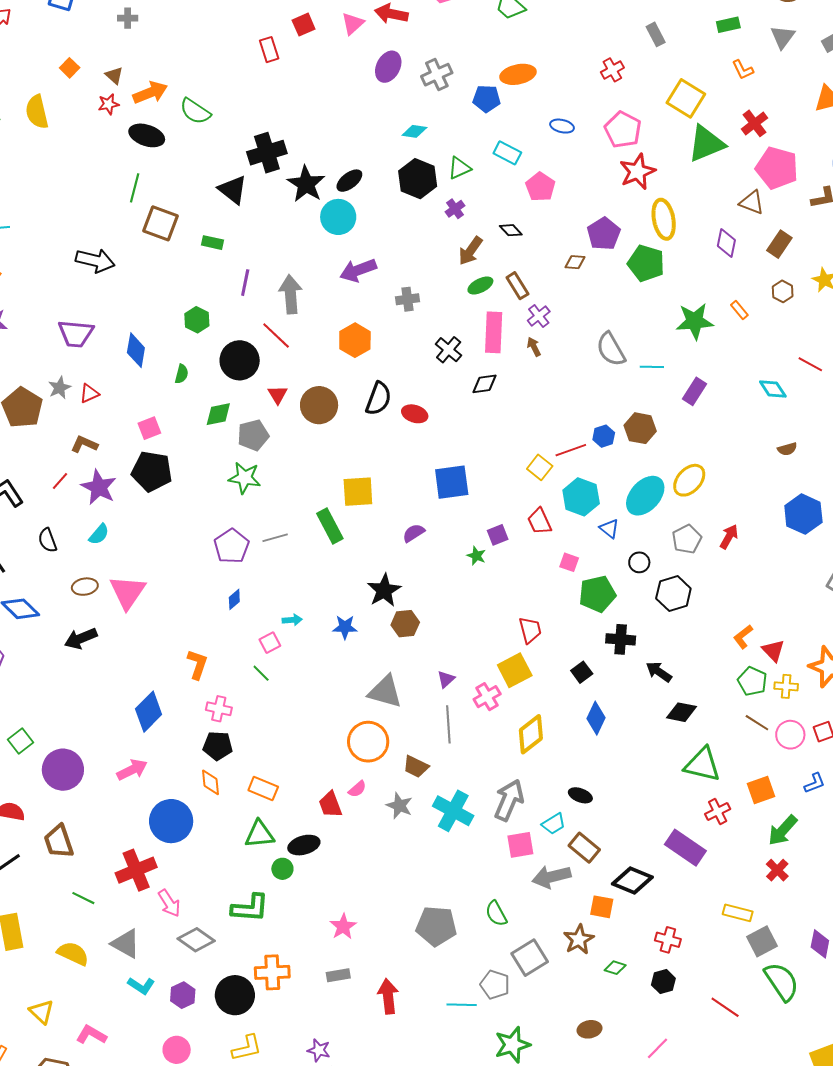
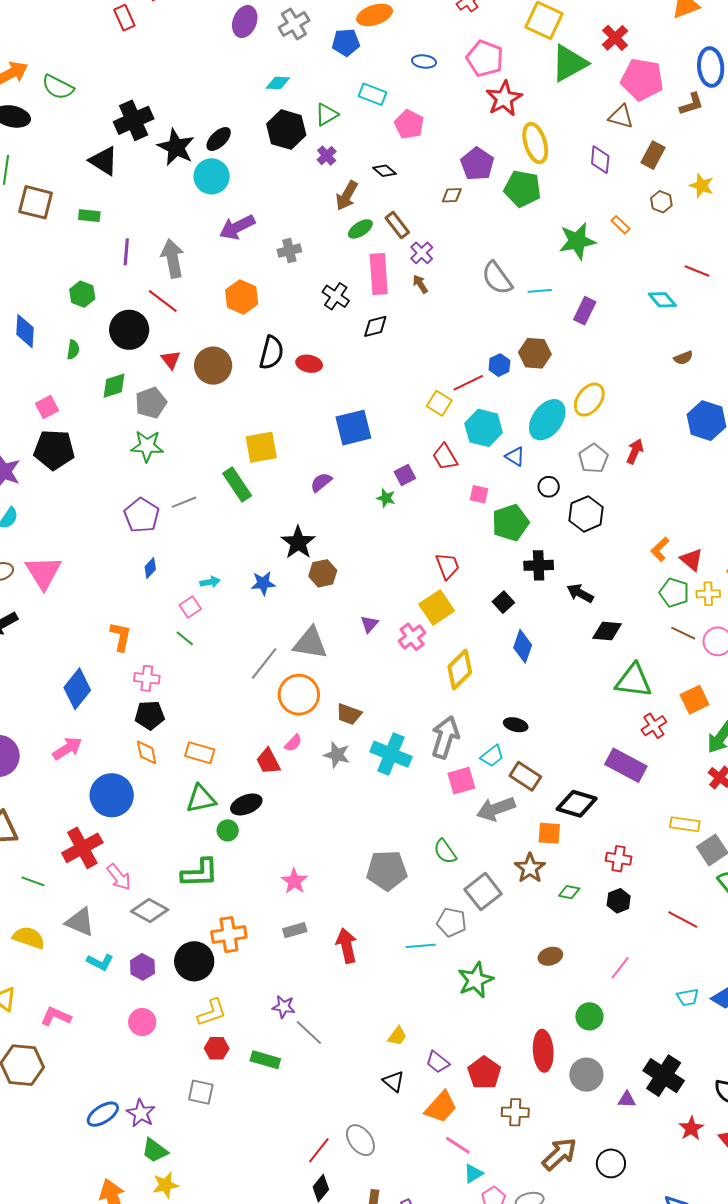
gray line: (448, 724) -> (264, 663), moved, turned 48

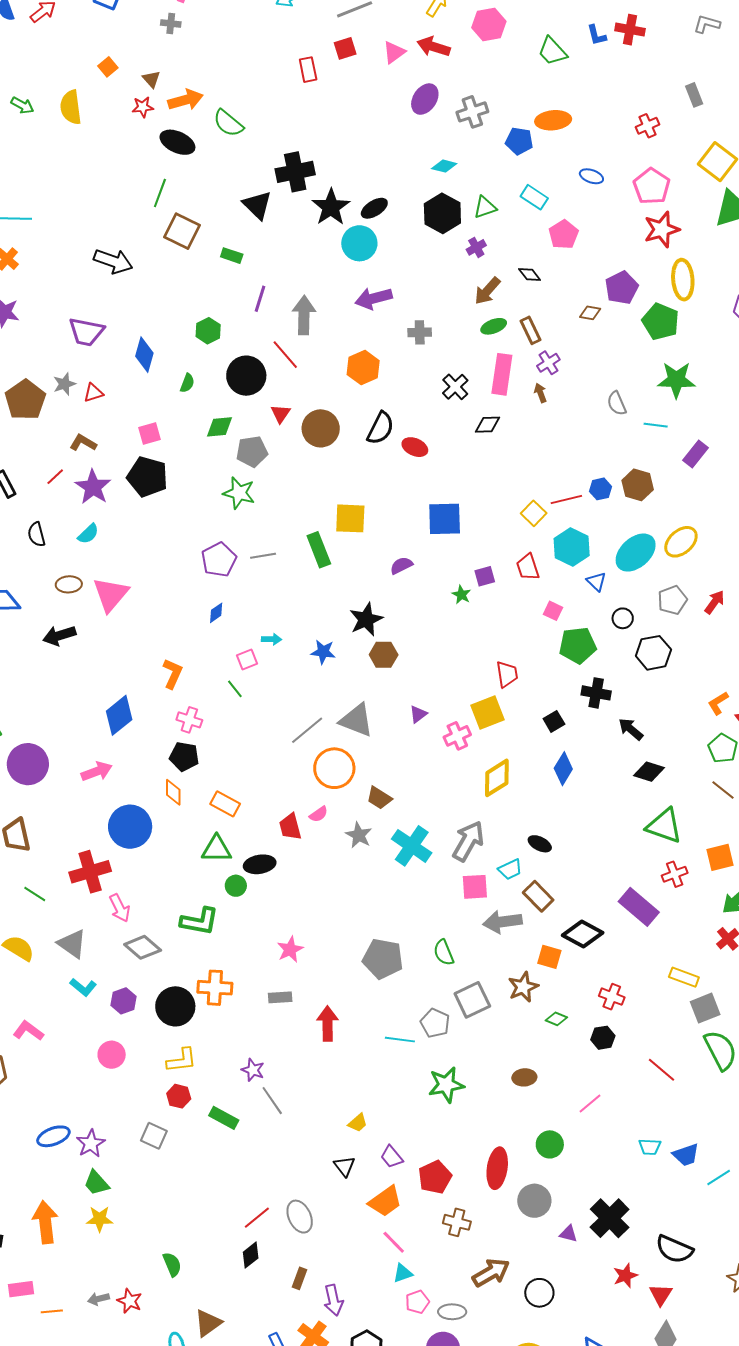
green star: (577, 241) -> (676, 380), moved
gray semicircle: (497, 278) -> (617, 403), size x0.7

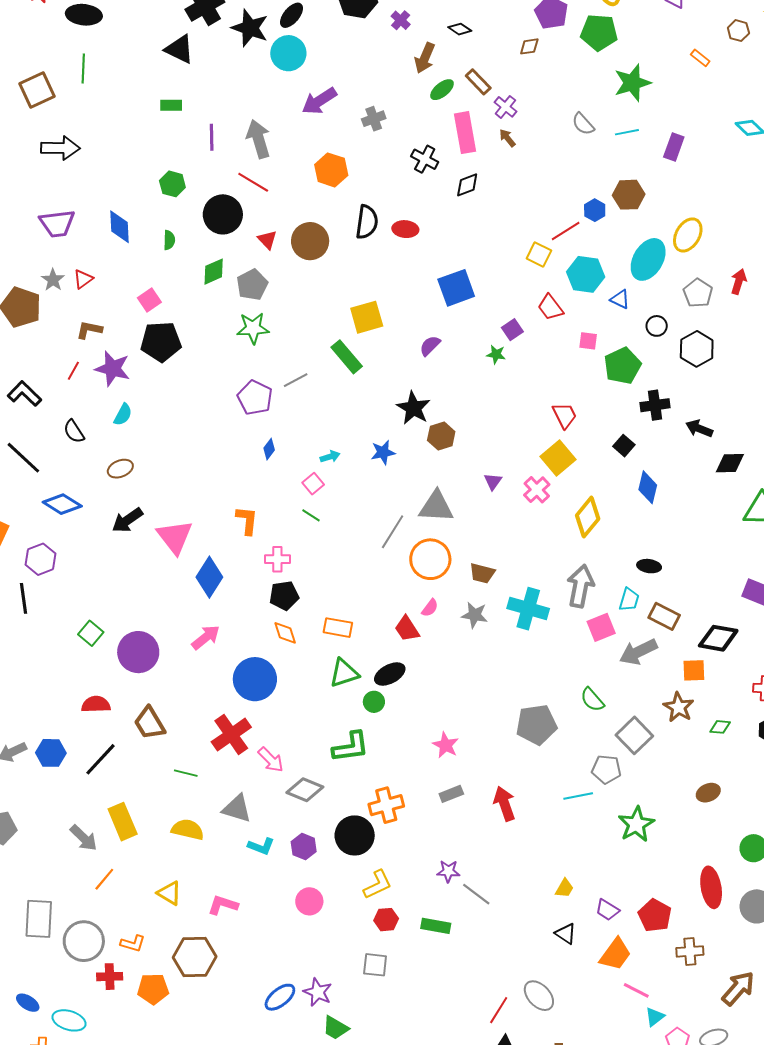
brown square: (182, 231) -> (37, 90), moved, turned -33
pink triangle: (111, 594) -> (175, 537), moved
cyan trapezoid: (510, 869) -> (629, 600), turned -30

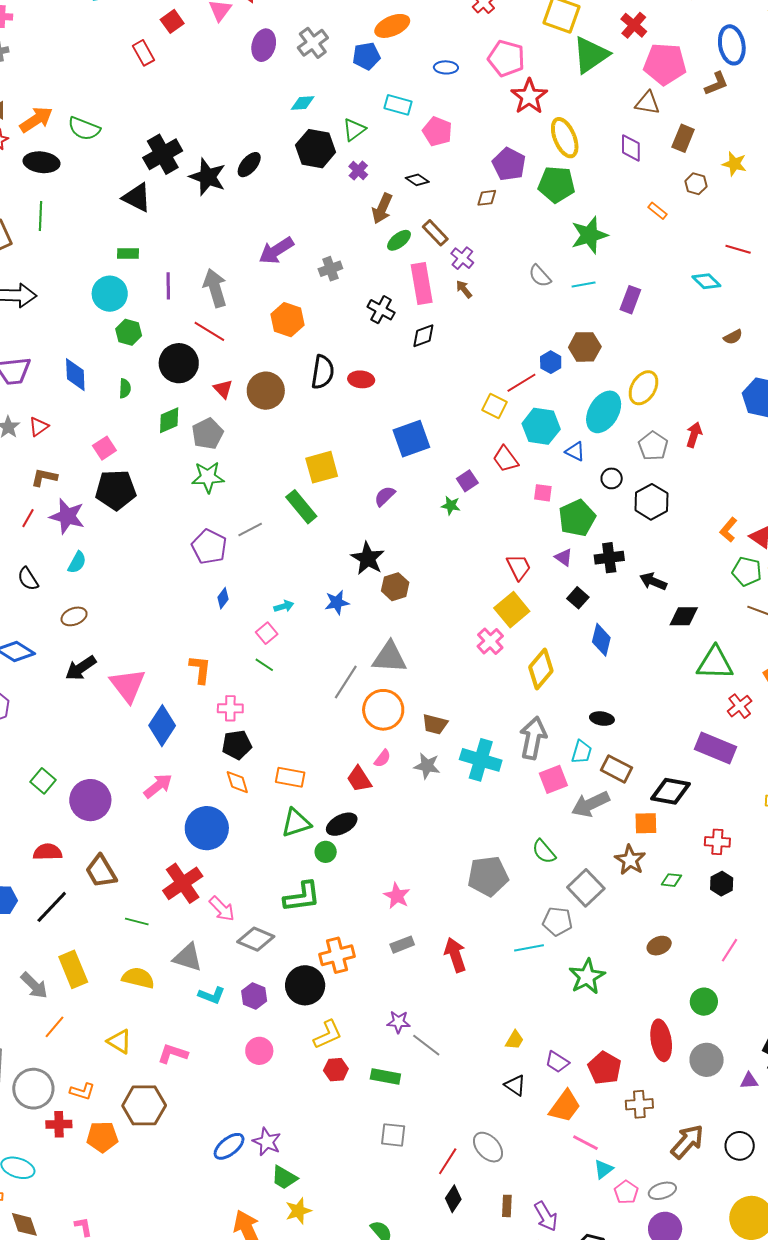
cyan circle: (288, 53) -> (110, 294), moved
purple triangle: (493, 481) -> (564, 557), moved, turned -30
gray square: (375, 965) -> (393, 1135), moved

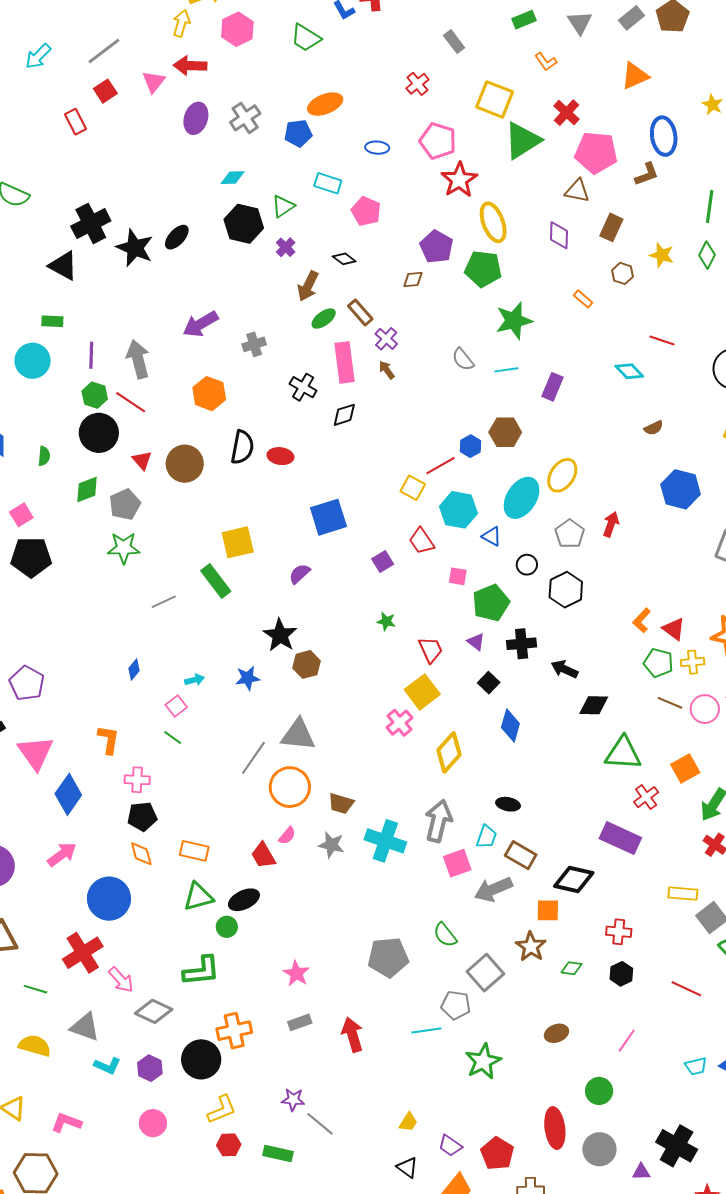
green hexagon: (129, 332) -> (95, 395), moved
green star: (451, 506) -> (386, 621), moved
purple pentagon: (209, 547) -> (27, 683), moved

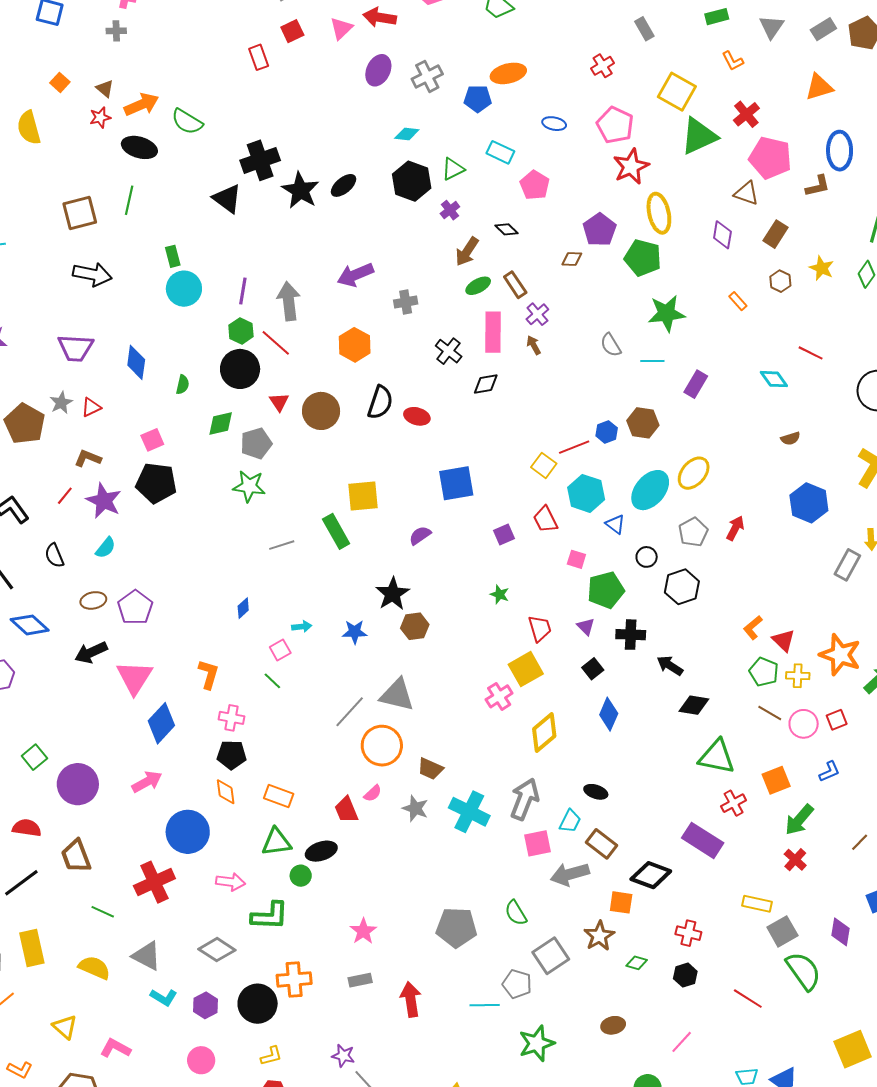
green rectangle: (52, 321) -> (173, 256), moved, turned 65
pink arrow: (121, 980) -> (230, 882), moved, turned -48
yellow L-shape: (222, 1109) -> (271, 1056), size x0.7

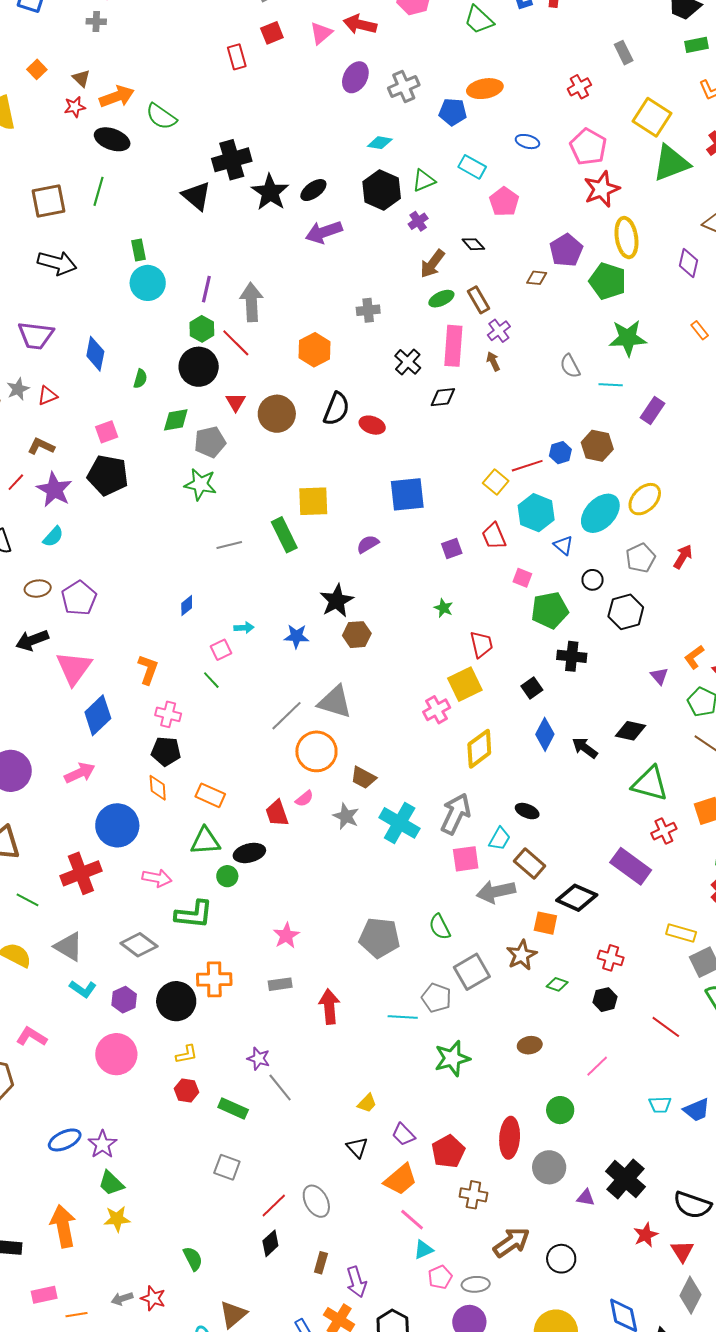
purple arrow: (355, 275) -> (324, 232), moved
purple triangle: (586, 627) -> (659, 676), moved
black arrow: (670, 666) -> (585, 748), moved
pink circle: (201, 1060) -> (116, 1054), size x1.5

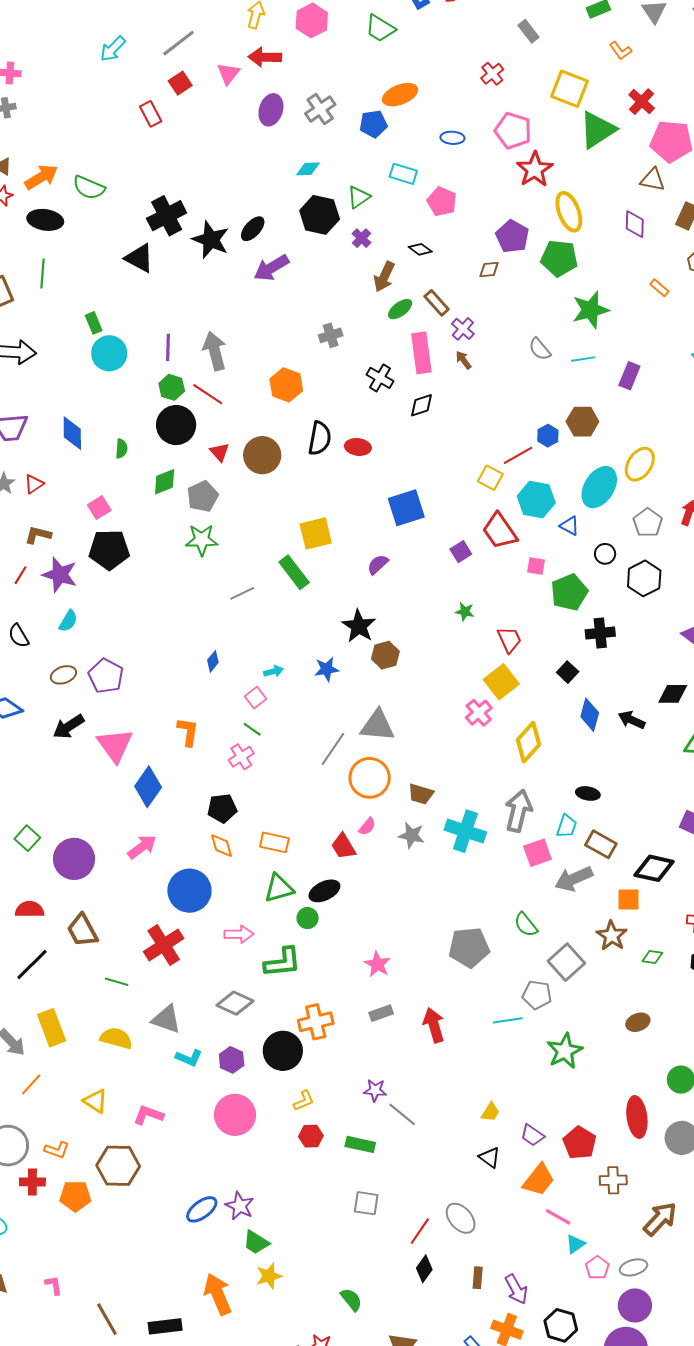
red trapezoid: (494, 536) -> (500, 531), size x1.4
pink cross: (168, 714) -> (241, 757), moved, turned -35

